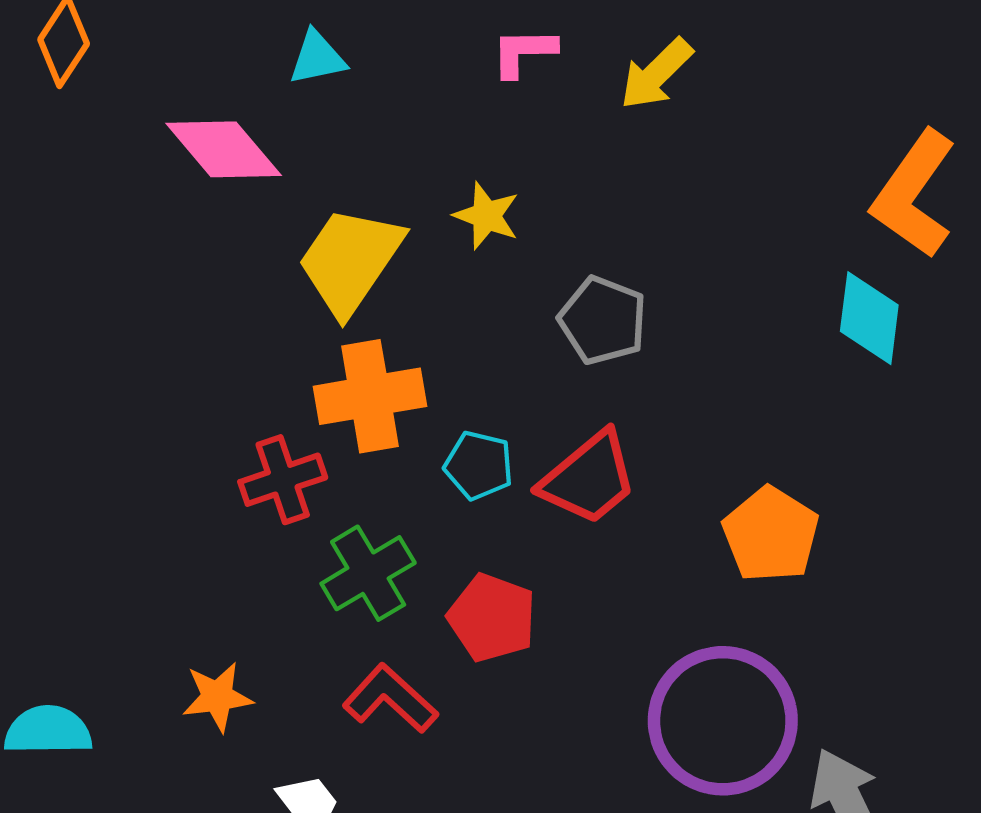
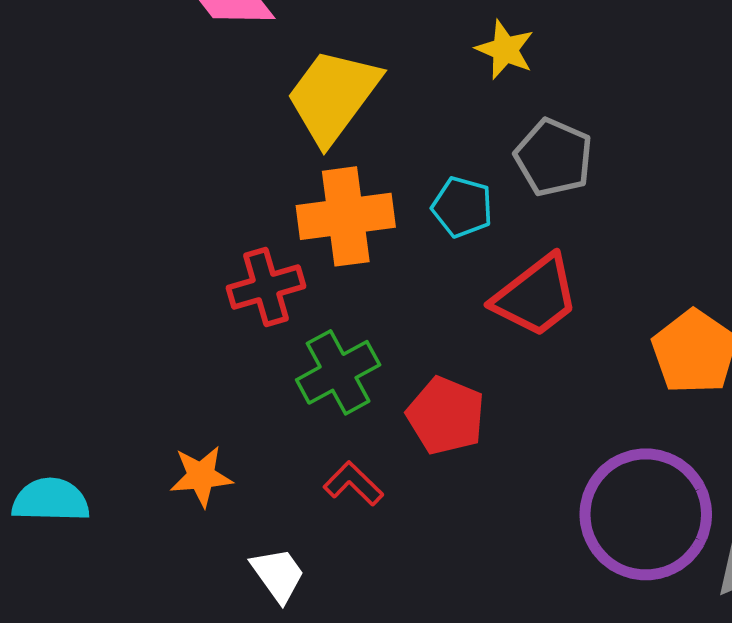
yellow star: (486, 216) -> (505, 50), moved
cyan pentagon: (479, 465) -> (462, 207), moved
red L-shape: (390, 699) -> (353, 484), size x0.7

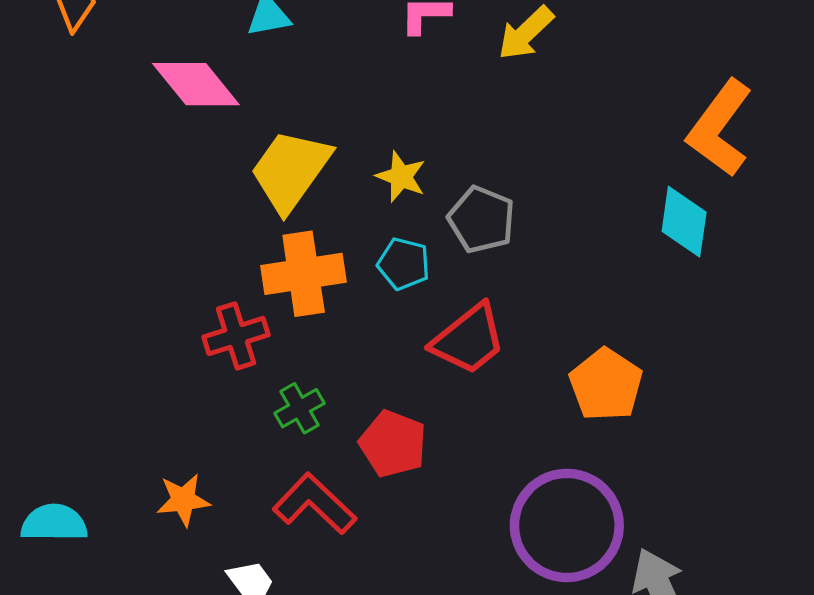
yellow star: (505, 50) -> (401, 177), moved
green cross: (338, 372) -> (299, 408), size x0.7
red L-shape: (353, 484) -> (314, 504), size x1.6

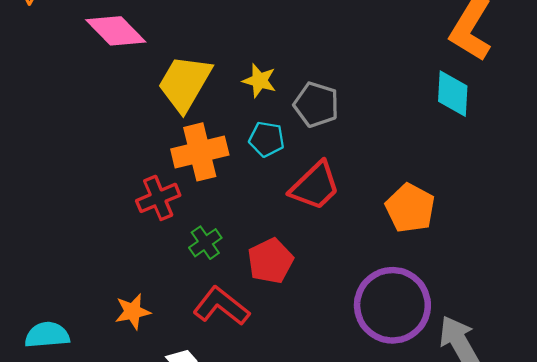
red pentagon: (393, 444) -> (270, 261), turned 30

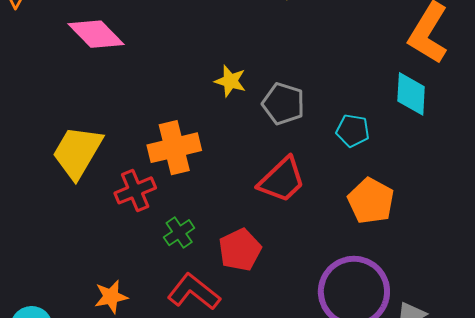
yellow trapezoid: (185, 83) -> (77, 152), moved
cyan pentagon: (267, 139) -> (353, 131), moved

